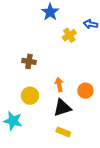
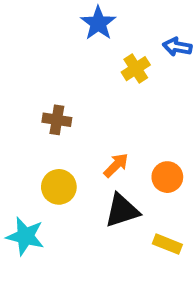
orange arrow: (59, 85) -> (116, 165), turned 56
yellow rectangle: (63, 132) -> (167, 244), moved

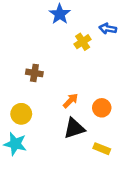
yellow circle: (59, 187) -> (21, 114), moved

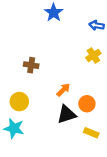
yellow cross: (83, 42) -> (93, 55), moved
orange circle: (102, 108) -> (87, 104), moved

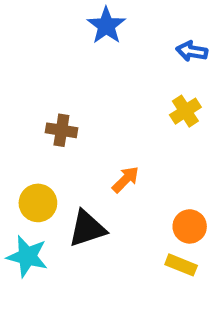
orange circle: (87, 104) -> (190, 226), moved
black triangle: (67, 114) -> (87, 229), moved

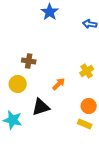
yellow cross: (185, 111) -> (87, 71), moved
yellow circle: (38, 203) -> (18, 84), moved

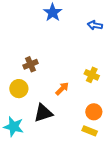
brown cross: (29, 61) -> (30, 64), turned -32
yellow cross: (87, 71) -> (92, 75), turned -32

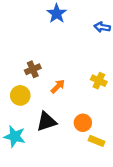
orange arrow: (62, 89) -> (58, 86), moved
orange circle: (94, 112) -> (83, 123), moved

